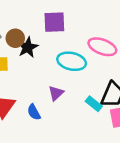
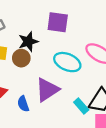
brown circle: (15, 38) -> (21, 58), moved
purple triangle: (56, 93) -> (47, 90), size x1.6

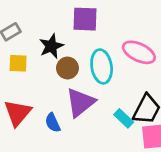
brown circle: (21, 58) -> (67, 68), moved
cyan ellipse: (67, 62) -> (102, 66), turned 64

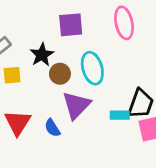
pink ellipse: (139, 52) -> (124, 23), moved, turned 60
cyan rectangle: (124, 118) -> (120, 115), turned -36

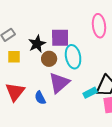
purple square: (71, 25) -> (60, 38), moved
cyan rectangle: (120, 115) -> (90, 93), turned -32

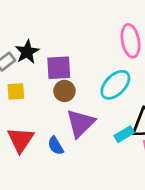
purple square: (60, 38) -> (59, 68), moved
black star: (37, 44) -> (27, 52), moved
cyan ellipse: (73, 57) -> (115, 85), moved, turned 60

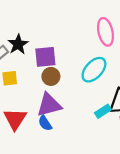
purple triangle: (80, 123) -> (49, 105), moved, turned 32

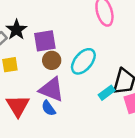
cyan ellipse: (94, 70) -> (83, 61), moved
purple triangle: (49, 105) -> (52, 89), turned 40

